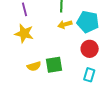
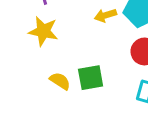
yellow semicircle: (34, 66) -> (60, 81), turned -128

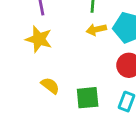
green square: (91, 78) -> (88, 98), moved

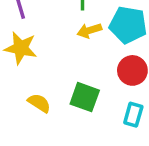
green square: (88, 98) -> (85, 97), moved, turned 30

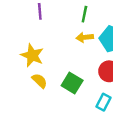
yellow star: (21, 48) -> (32, 55), moved

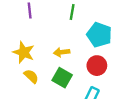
yellow arrow: (85, 37) -> (62, 52), moved

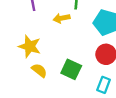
yellow arrow: (62, 52) -> (62, 18), moved

